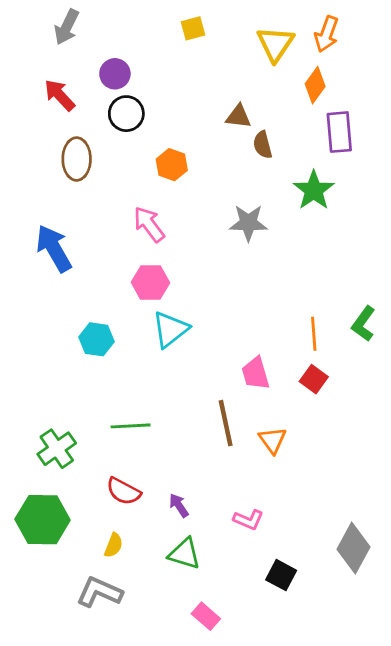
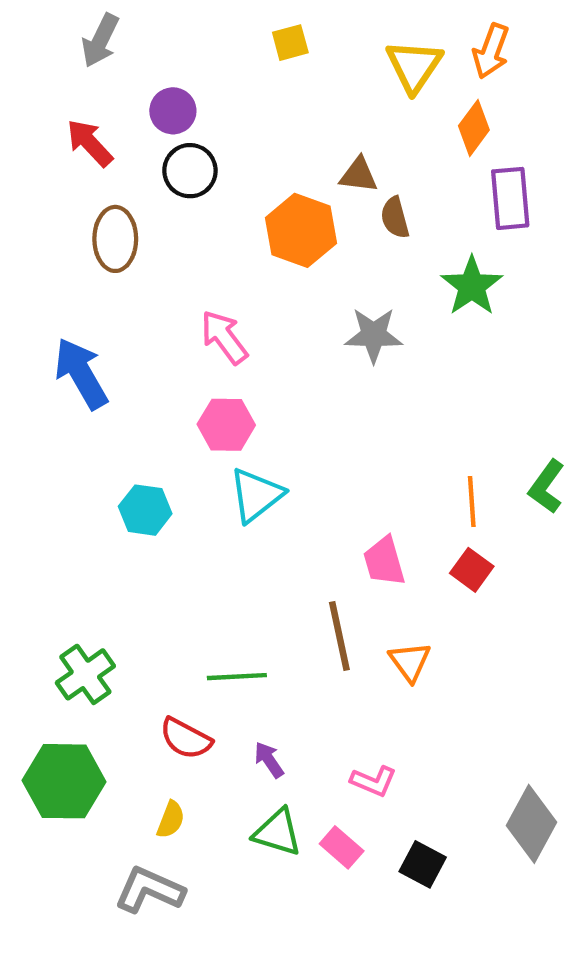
orange hexagon: (172, 165) -> (301, 230), moved, size x1.5
green line: (131, 426) -> (237, 677), moved
pink rectangle: (206, 616) -> (342, 847), moved

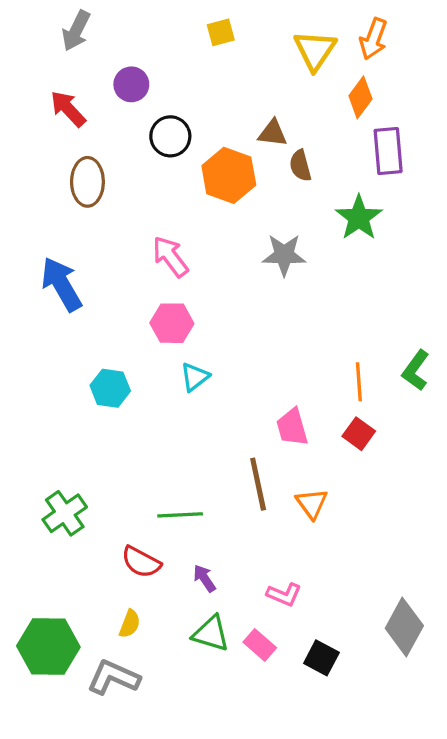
black circle: (190, 171) -> (170, 136), moved
cyan triangle: (256, 495) -> (195, 377), size x0.7
green hexagon: (64, 781) -> (48, 647), moved

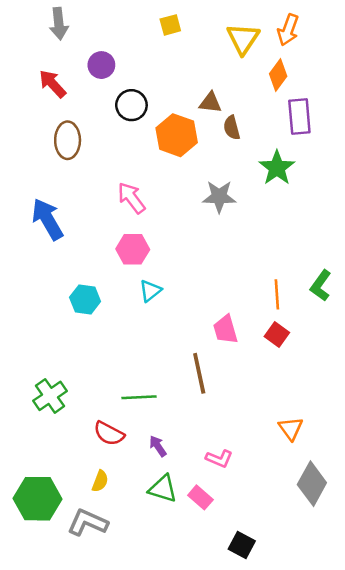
gray arrow: (76, 31) -> (59, 24), turned -32
orange triangle: (312, 504) -> (291, 429), moved
black square: (321, 658) -> (242, 545), moved

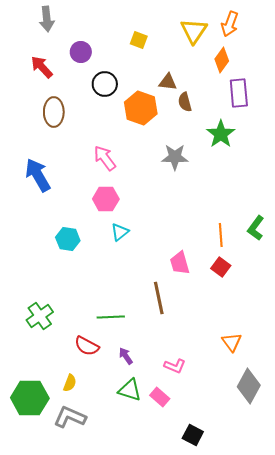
yellow square: (170, 25) -> (139, 40), moved, turned 36
yellow semicircle: (100, 481) -> (70, 383), moved

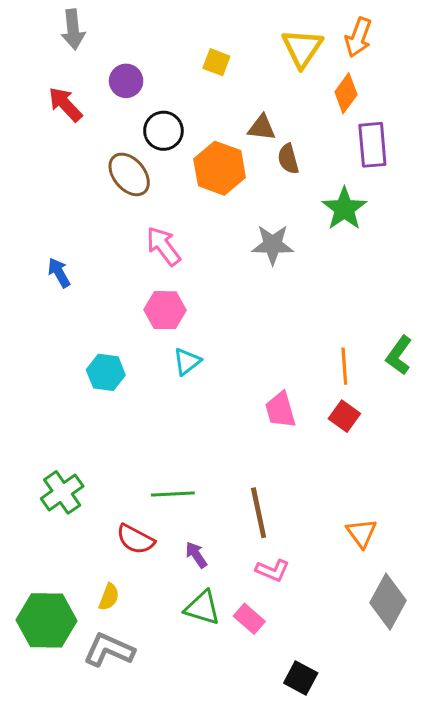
brown ellipse: (54, 112) -> (129, 174), moved, turned -40
blue arrow: (38, 175) -> (59, 273), size x0.6
brown line: (159, 298) -> (259, 513), moved

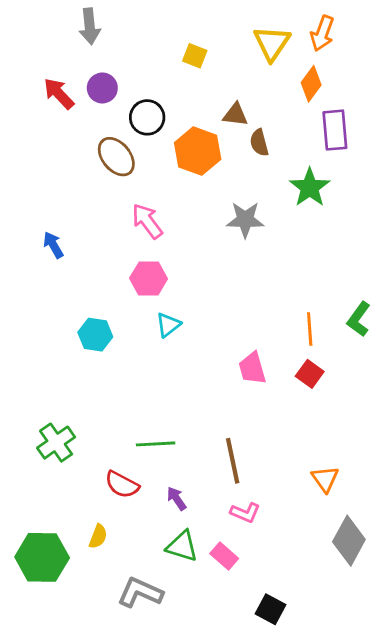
gray arrow: (73, 29) -> (90, 26), moved
purple circle: (126, 81) -> (102, 88), moved
gray L-shape: (109, 650) -> (140, 592), moved

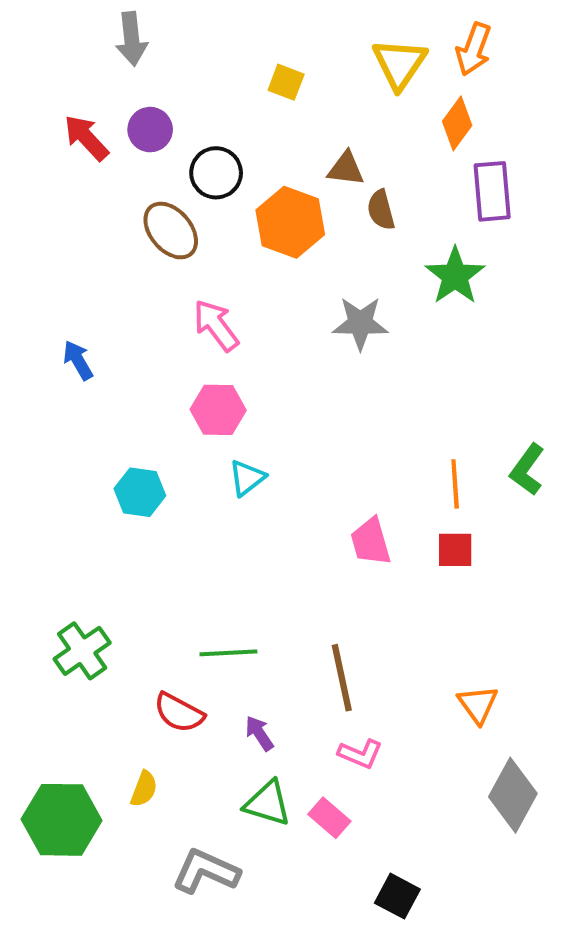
red square: (310, 374) -> (455, 550), turned -36

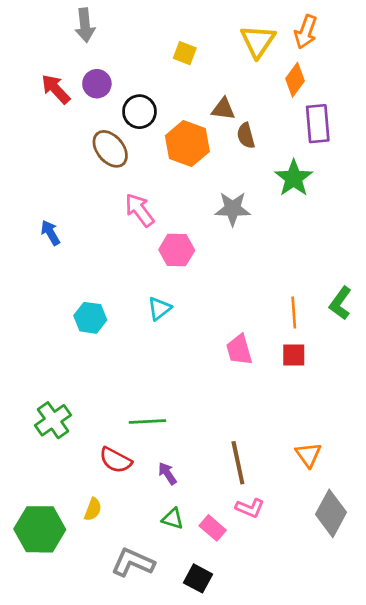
pink hexagon: (218, 410) -> (177, 250), moved
brown line: (342, 678) -> (238, 463), moved
pink L-shape: (360, 754) -> (250, 508), moved
green triangle: (268, 803) -> (173, 519), size x0.7
black square: (397, 896) -> (198, 578), moved

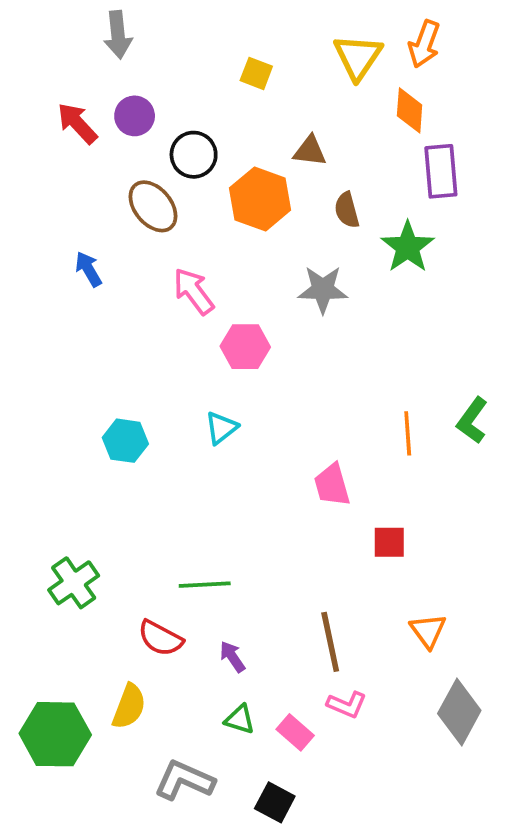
orange diamond: (295, 80) -> (410, 110), turned -32
brown semicircle: (246, 136) -> (347, 210), moved
blue arrow: (50, 233) -> (88, 269), moved
red square: (294, 355) -> (389, 542), moved
yellow semicircle: (93, 509) -> (129, 706), size x1.4

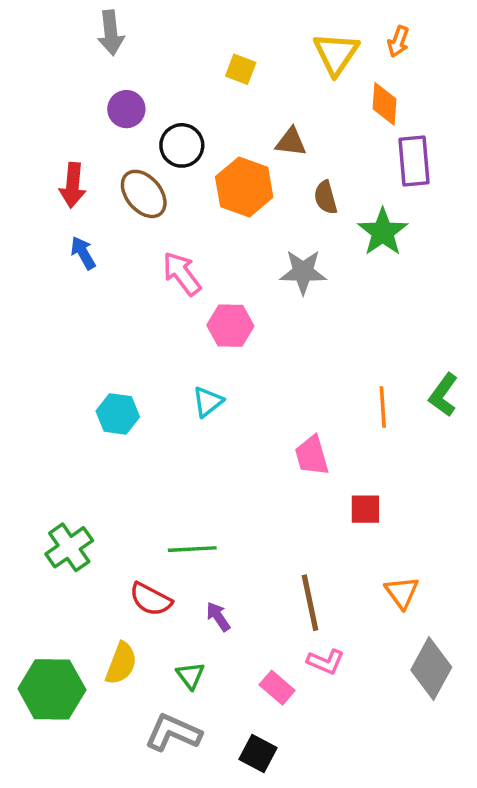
orange arrow: (424, 44) -> (398, 41), size x0.7
red arrow: (77, 123) -> (73, 185), moved, turned -132
green triangle: (240, 719) -> (190, 675), moved, turned 36

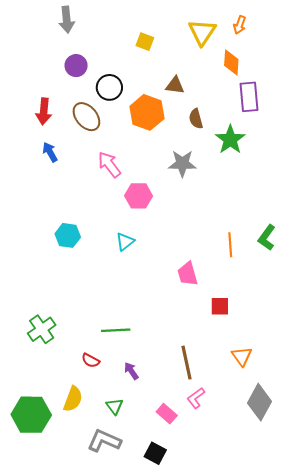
cyan hexagon: (118, 414) -> (68, 235), moved
red semicircle: (151, 599) -> (91, 361), size x0.7
pink L-shape: (326, 662) -> (196, 398), turned 120

